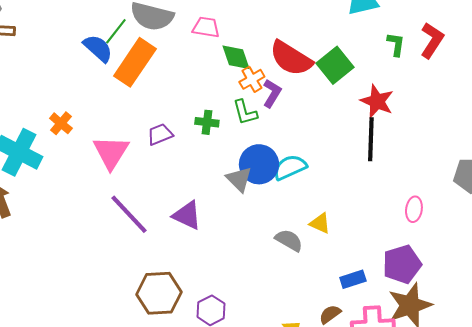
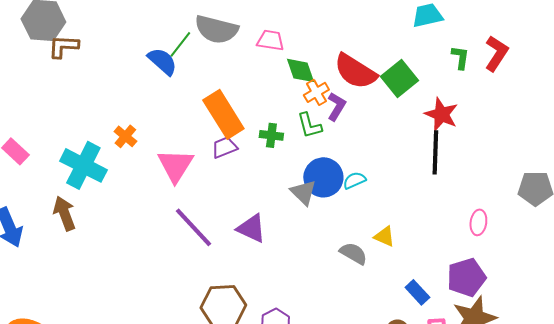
orange rectangle: (135, 62) -> (223, 114), moved, turned -66
cyan semicircle: (290, 167) -> (354, 180), size x0.7
blue rectangle: (353, 279) -> (417, 292), turned 65

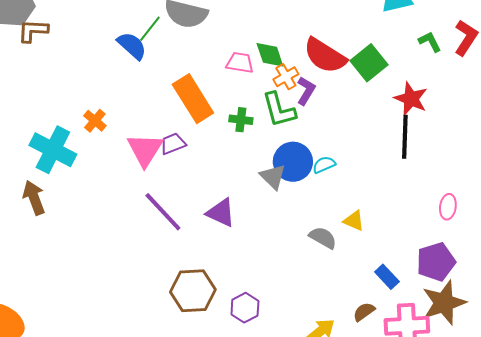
pink trapezoid: (270, 40) -> (240, 63), moved
green L-shape: (460, 57) -> (430, 42), turned -35
green L-shape: (309, 125) -> (279, 110), size x1.4
purple trapezoid: (224, 147) -> (173, 144), moved

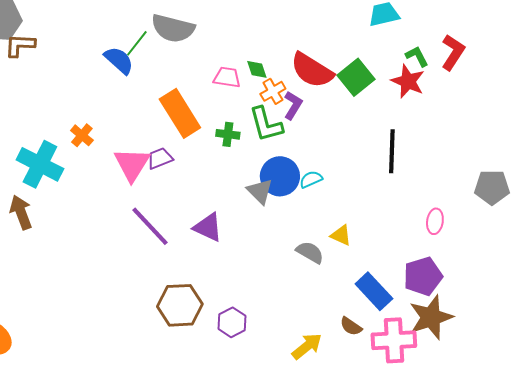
green diamond: (270, 55) -> (257, 69), size x0.7
red star: (411, 99) -> (408, 81), moved
blue rectangle: (387, 277) -> (374, 291), size x1.5
brown semicircle: (364, 312) -> (351, 326), turned -110

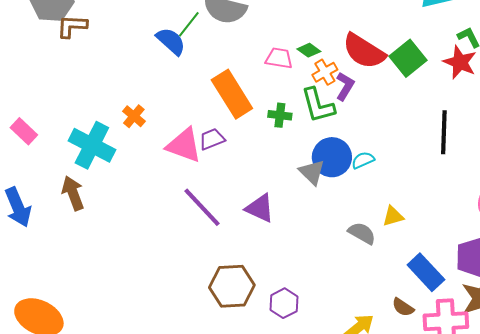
green diamond: (257, 69) -> (309, 50), turned -35
pink triangle: (132, 164) -> (184, 145), turned -42
yellow triangle: (341, 235) -> (393, 216), turned -40

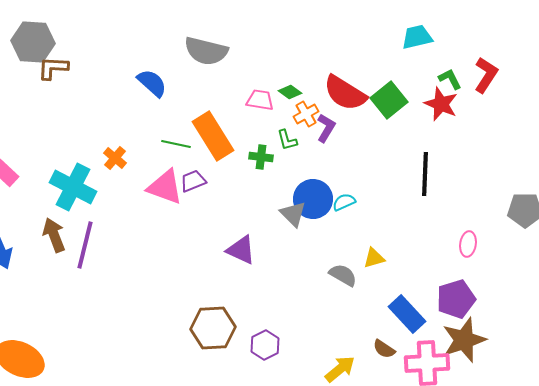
green line: (189, 24) -> (176, 144), moved, turned 64
green L-shape: (318, 105) -> (287, 140), moved, size x0.6
purple line: (202, 207) -> (85, 245), moved, turned 57

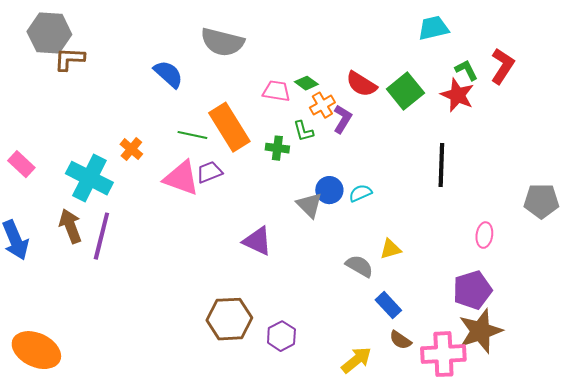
red semicircle: (345, 93) -> (361, 84), size x0.7
blue circle: (313, 199) -> (329, 190), size x0.7
blue rectangle: (407, 314) -> (388, 305), moved, size x0.7

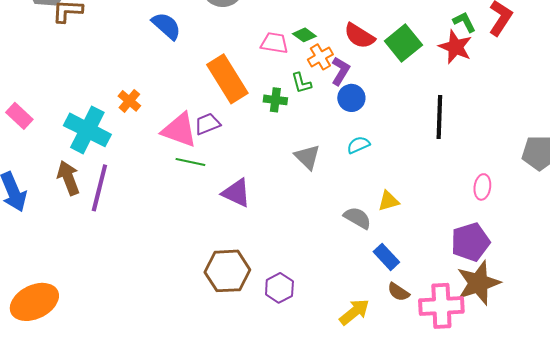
green line: (192, 135) -> (190, 162), moved
blue circle: (329, 190) -> (351, 98), moved
purple triangle: (257, 241) -> (236, 193), moved
orange ellipse: (36, 350) -> (34, 302), turned -51

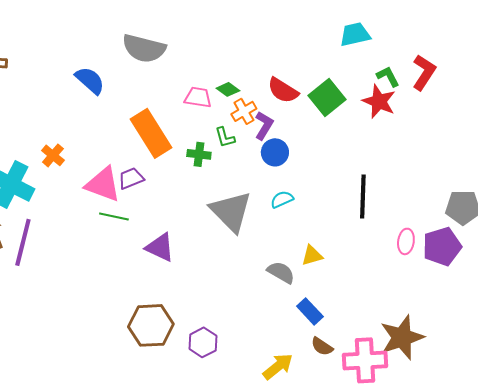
black line: (439, 117) -> (363, 196), moved
gray triangle: (307, 157) -> (231, 211), size x1.6
purple pentagon: (470, 242) -> (442, 246), moved

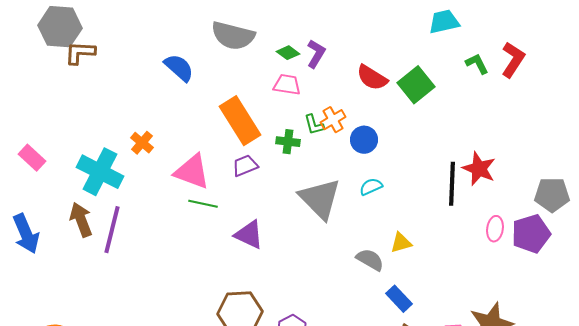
green diamond: (228, 89) -> (288, 53), moved
red star: (379, 101) -> (479, 169), moved
orange cross: (244, 111) -> (333, 120), moved
purple L-shape: (264, 125) -> (316, 54), moved
purple trapezoid: (131, 178) -> (245, 166), moved

